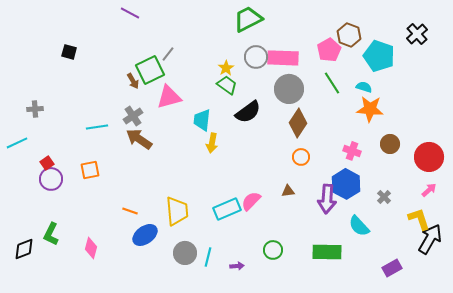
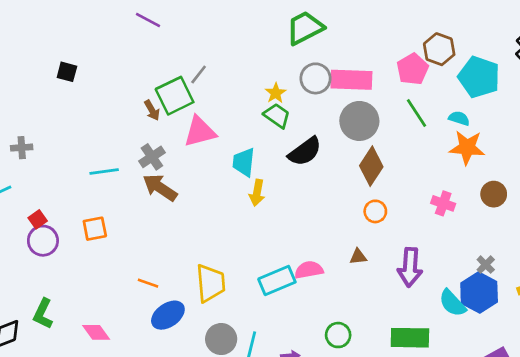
blue hexagon: (346, 184) -> (479, 292), moved
pink semicircle: (251, 201) -> (309, 270), turned 35
pink diamond: (91, 248) -> (96, 332), turned -50

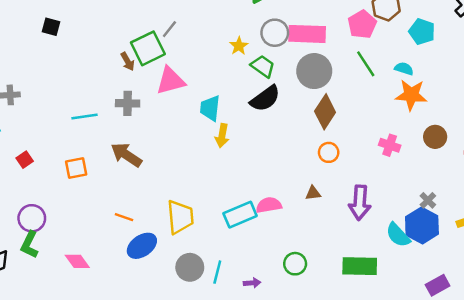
cyan pentagon: (479, 77) -> (422, 32), size x0.7
green trapezoid: (277, 116) -> (263, 66), moved
gray cross: (152, 157) -> (128, 103), turned 35
brown arrow: (160, 187) -> (126, 155), moved
purple circle: (43, 241) -> (32, 218), moved

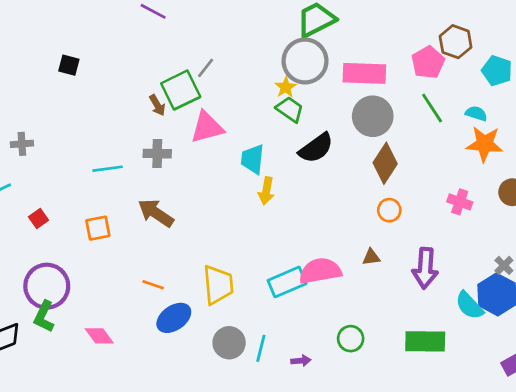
gray circle: (275, 33) -> (305, 61), moved, size x1.4
green trapezoid: (263, 66) -> (290, 109), moved
pink semicircle: (269, 205) -> (320, 271), size x1.4
purple circle: (32, 218) -> (47, 286), size x1.4

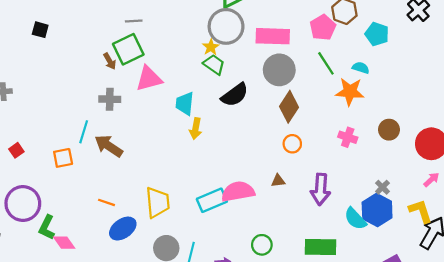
gray line: (206, 68) -> (134, 21), moved, turned 49
orange star: (485, 144) -> (350, 92), moved
cyan line: (108, 169) -> (84, 132), moved, turned -65
green L-shape: (44, 317) -> (47, 227), moved

